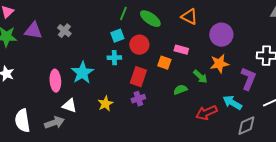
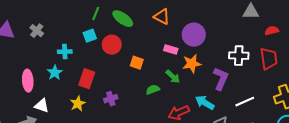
pink rectangle: (181, 50) -> (171, 50), moved
cyan cross: (114, 58) -> (65, 52), moved
cyan star: (82, 73) -> (55, 73), size x0.7
red rectangle: (138, 77) -> (87, 79), moved

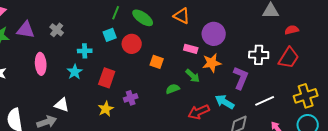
red trapezoid: (269, 59) -> (289, 58), turned 40
pink ellipse: (28, 81) -> (41, 64), moved
yellow star: (78, 104) -> (106, 109), moved

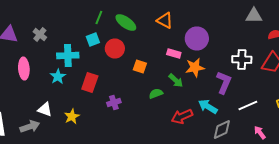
cyan cross: (85, 51) -> (68, 56), size x1.5
yellow star: (106, 109) -> (72, 116), moved

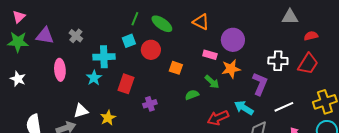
white triangle: (45, 110) -> (81, 111), turned -35

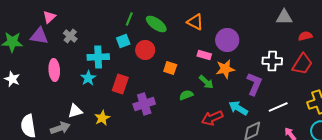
pink triangle: (19, 17) -> (49, 17), moved
purple cross: (150, 104) -> (144, 104), size x1.5

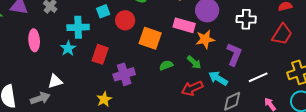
pink rectangle: (204, 55) -> (184, 25), size x1.5
white cross: (272, 61) -> (246, 19), moved
orange square: (170, 68) -> (150, 38), size x1.6
green arrow: (206, 82) -> (194, 62), moved
yellow star: (102, 118) -> (104, 99), moved

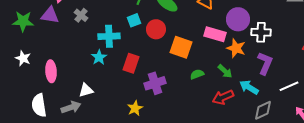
white cross: (246, 19) -> (261, 32), moved
orange star: (205, 39) -> (236, 48), turned 30
pink ellipse: (34, 40) -> (51, 71), moved

